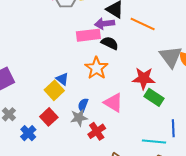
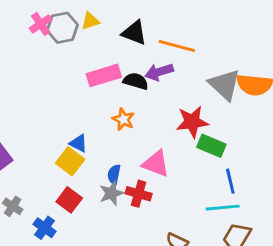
purple arrow: (104, 24) -> (159, 72), moved
orange star: (96, 68) -> (123, 119), size x0.7
blue line: (173, 128) -> (230, 181), moved
red cross: (97, 131) -> (139, 194), moved, turned -30

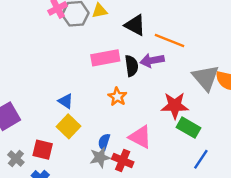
black semicircle: (136, 81) -> (131, 66), turned 60
blue triangle: (78, 143) -> (66, 101), moved
blue line: (230, 181) -> (201, 159), turned 40
red square: (69, 200) -> (43, 150), moved, turned -30

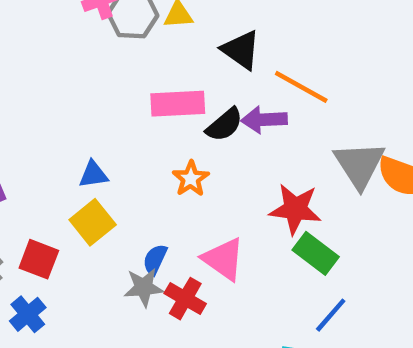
black semicircle: (131, 66) -> (224, 125), turned 50
blue triangle: (66, 101) -> (93, 174), turned -49

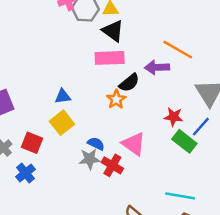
black triangle: (241, 50) -> (113, 31), moved
black semicircle: (224, 125) -> (129, 83), moved
red star: (295, 209) -> (174, 117), size x0.7
blue semicircle: (155, 260) -> (96, 144), turned 91
blue line: (331, 315) -> (201, 127), moved

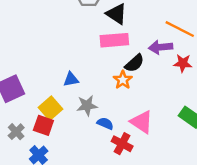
red star: (174, 117) -> (183, 63), moved
yellow square: (62, 123) -> (50, 108), moved
gray star: (90, 159) -> (87, 106), moved

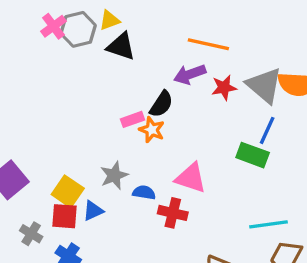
pink rectangle: (114, 40) -> (133, 119), moved, size x0.6
blue triangle: (71, 79) -> (93, 211), moved

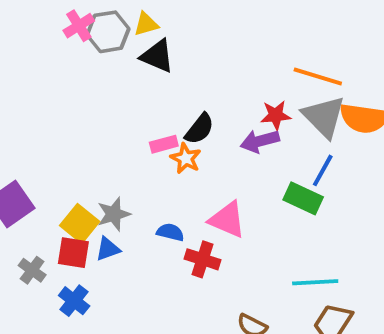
orange line: (208, 44) -> (318, 77), moved
purple arrow: (190, 74) -> (260, 141), moved
gray star: (114, 175) -> (114, 214), moved

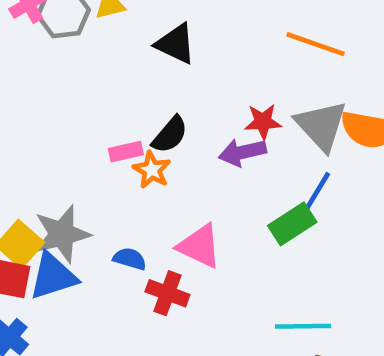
black triangle: (157, 56) -> (176, 44), moved
orange line: (318, 77) -> (315, 44), moved
green rectangle: (303, 198) -> (292, 224), turned -60
gray star: (114, 214) -> (62, 234), size x1.4
blue triangle: (108, 249) -> (53, 276), size x1.6

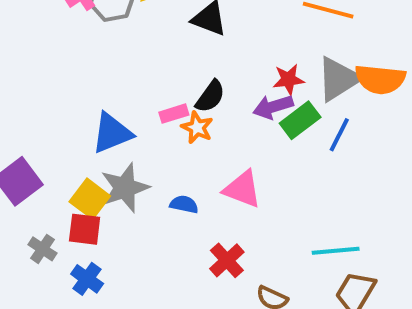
gray triangle: (321, 126) -> (338, 79), turned 45
green rectangle: (292, 224) -> (300, 120), moved
blue triangle: (53, 276) -> (112, 133), moved
red cross: (167, 293) -> (227, 260), moved, turned 32

